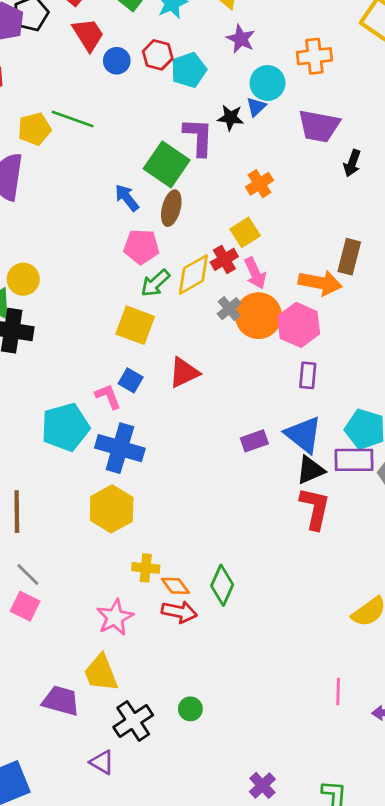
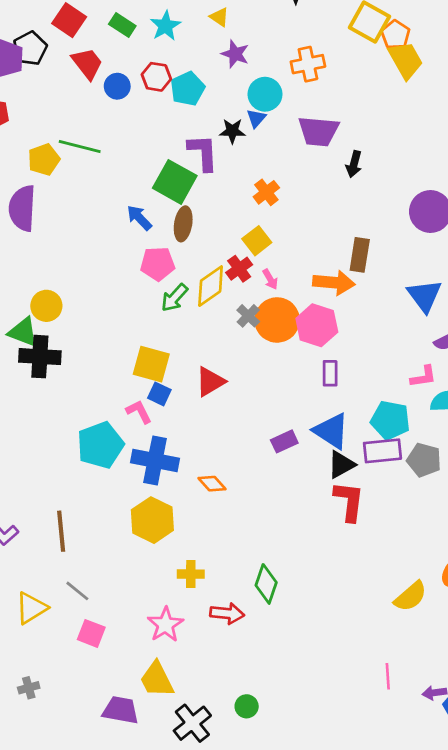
pink arrow: (255, 273) -> (270, 279), size x0.7
yellow square: (135, 325) -> (151, 364), moved
orange diamond: (175, 586) -> (212, 484), moved
pink square: (25, 606) -> (91, 633), moved

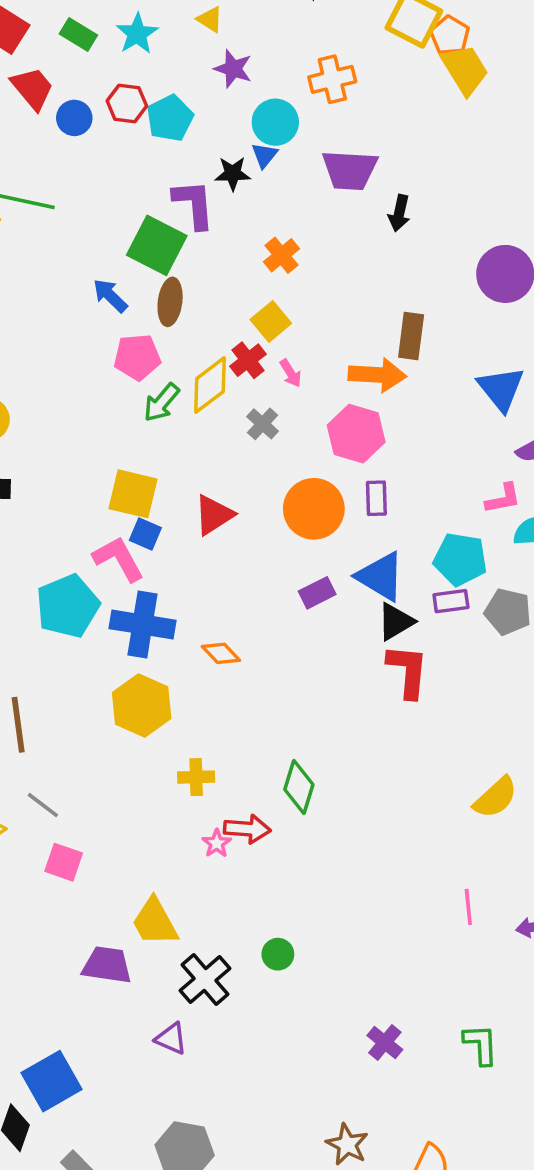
orange circle: (277, 320) -> (314, 509), moved
pink L-shape: (139, 412) -> (118, 559), size x1.4
purple rectangle: (382, 451) -> (451, 601), size x0.7
pink star: (165, 625) -> (217, 843), moved, size x0.6

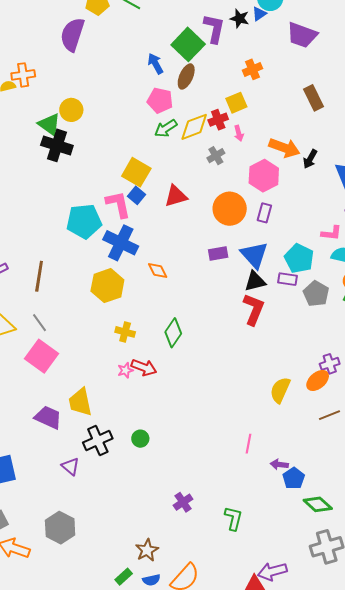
black arrow: (399, 213) -> (310, 159), moved
brown rectangle: (411, 336) -> (314, 98), moved, turned -50
green diamond: (299, 787) -> (173, 333), moved
yellow semicircle: (495, 798) -> (280, 390), turned 140
pink square: (64, 862) -> (42, 356), size x1.5

